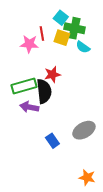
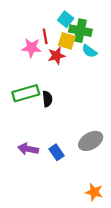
red star: (52, 74) -> (57, 56), moved
black semicircle: (44, 91) -> (47, 99), size x0.6
purple arrow: (29, 107) -> (28, 149), moved

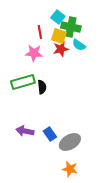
pink star: (31, 48) -> (34, 53), moved
red star: (57, 56) -> (61, 49), moved
gray ellipse: (91, 141) -> (70, 142), moved
orange star: (94, 192) -> (70, 169), moved

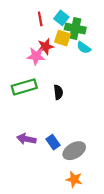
red line: (40, 32) -> (40, 19), moved
red star: (61, 49) -> (45, 47), moved
black semicircle: (42, 87) -> (58, 92), moved

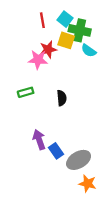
green rectangle: (24, 87) -> (26, 92), size x0.6
purple arrow: (26, 139) -> (39, 140), moved, turned 60
orange star: (74, 179) -> (88, 184), moved

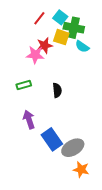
red line: (42, 20) -> (39, 18), turned 48
purple arrow: (39, 140) -> (29, 120), moved
blue rectangle: (56, 151) -> (52, 139), size x1.5

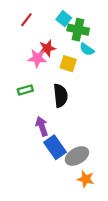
red line: (39, 18) -> (26, 20), moved
yellow square: (61, 37) -> (68, 64), moved
black semicircle: (57, 90) -> (60, 96), size x1.5
purple arrow: (29, 120) -> (42, 126), moved

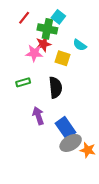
green cross: (78, 30) -> (47, 29), moved
blue rectangle: (55, 147) -> (66, 128), moved
orange star: (86, 179) -> (88, 150), moved

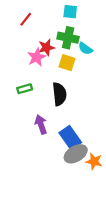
cyan square: (58, 17) -> (70, 12), moved, turned -32
green cross: (47, 29) -> (68, 38), moved
pink star: (34, 53) -> (37, 57), turned -30

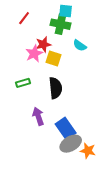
green cross: (68, 38) -> (61, 24), moved
yellow square: (67, 63) -> (53, 59), moved

